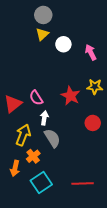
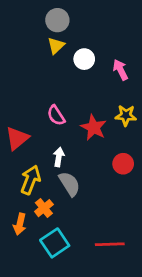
pink semicircle: (36, 98) -> (56, 115), moved

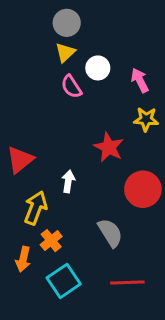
pink semicircle: (56, 115) -> (71, 87), moved
yellow star: (126, 115) -> (146, 119), moved
red circle: (123, 164) -> (143, 189), size x1.5
gray semicircle: (69, 184) -> (110, 233), moved

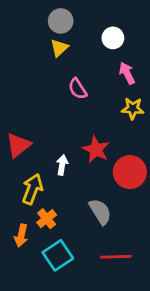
white circle: (98, 68) -> (113, 38), moved
pink semicircle: (71, 87) -> (78, 89), moved
red star: (109, 147) -> (96, 149), moved

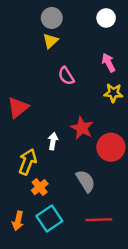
white circle: (113, 38) -> (106, 18), moved
red triangle: (18, 145) -> (18, 107), moved
orange arrow: (21, 236) -> (18, 221), moved

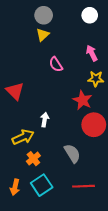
red triangle: (18, 107) -> (15, 91), turned -36
red star: (82, 128) -> (83, 100), moved
yellow arrow: (28, 162) -> (23, 137), turned 45

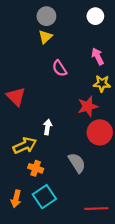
red star: (83, 100) -> (88, 106), turned 30
orange cross: (33, 159) -> (36, 168), turned -32
red line: (84, 186) -> (96, 209), moved

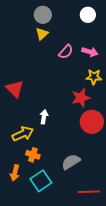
pink arrow: (98, 56) -> (90, 52), turned 133
pink semicircle: (60, 68) -> (66, 52), moved, turned -105
gray semicircle: (77, 163) -> (71, 162), moved, turned -90
orange arrow: (16, 199) -> (15, 173), moved

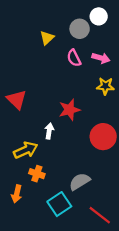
gray circle: (43, 15) -> (80, 29), moved
pink semicircle: (66, 52) -> (74, 58), turned 112
red star: (81, 98) -> (69, 110), moved
cyan square: (41, 181) -> (59, 204), moved
red line: (89, 192) -> (100, 215), turned 40

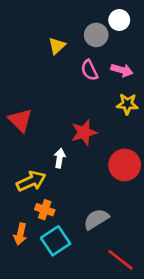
cyan square: (59, 204) -> (56, 241), moved

